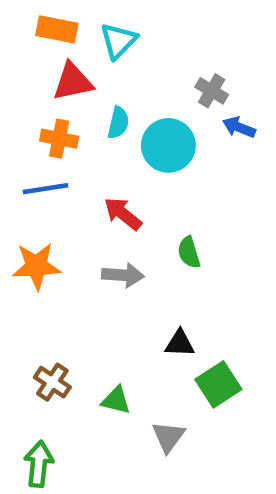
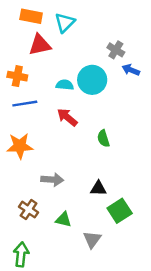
cyan semicircle: (118, 123) -> (65, 85), moved, turned -98
orange cross: (59, 139) -> (17, 76), moved
gray arrow: (123, 275) -> (52, 180), moved

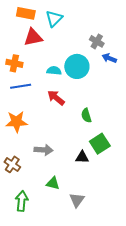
brown cross: (29, 210) -> (12, 164), moved
green square: (120, 211) -> (100, 144), moved
green arrow: (21, 254) -> (22, 201), moved

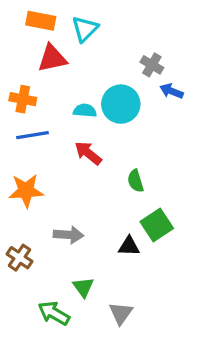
green triangle: (53, 183) -> (83, 287), turned 40
green arrow: (22, 201) -> (54, 313), moved, turned -66

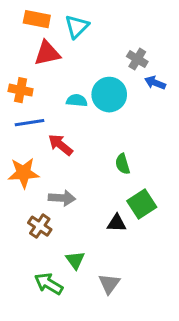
red arrow: (88, 153) -> (60, 145), moved
gray arrow: (69, 235) -> (62, 198), moved
brown cross: (20, 258) -> (40, 226), moved

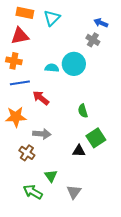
red triangle: (47, 53) -> (20, 36), moved
blue arrow: (155, 83) -> (101, 23), moved

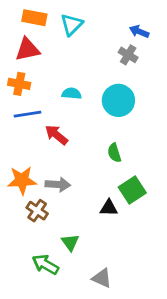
cyan circle: (74, 64) -> (118, 100), moved
orange star: (16, 117) -> (22, 180), moved
gray triangle: (74, 192) -> (102, 278), moved, turned -42

